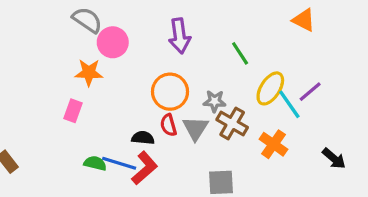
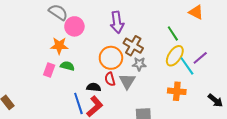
green line: (240, 53) -> (173, 33), moved
brown cross: (232, 123) -> (133, 46), moved
orange cross: (273, 144) -> (177, 91), turned -30
green semicircle: (95, 163) -> (67, 66), moved
blue line: (119, 163) -> (78, 103), turned 55

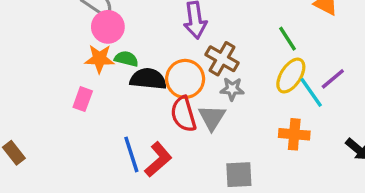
pink circle: (74, 26) -> (108, 27), moved
green semicircle: (67, 66) -> (126, 59), moved
red semicircle: (110, 79) -> (183, 114), size x1.5
black semicircle: (94, 87) -> (148, 79), moved, size x1.5

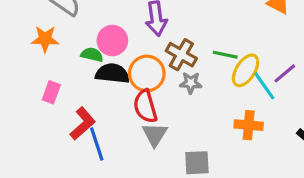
pink circle: (108, 27) -> (112, 41), moved
green line: (288, 39) -> (225, 55), moved, turned -45
orange star: (99, 59) -> (45, 39), moved
gray triangle: (212, 118) -> (155, 135), moved
red L-shape: (158, 159) -> (83, 124), moved

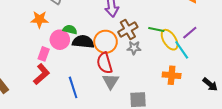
pink circle: (112, 41) -> (60, 40), moved
brown cross: (181, 55) -> (128, 30), turned 30
yellow ellipse: (246, 70) -> (170, 40), turned -65
purple line: (285, 73) -> (190, 33), moved
red L-shape: (83, 124) -> (42, 74), moved

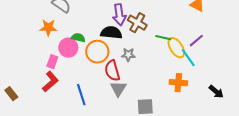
brown cross: (128, 30) -> (137, 23), moved, turned -30
black semicircle: (83, 42) -> (111, 33), moved
orange circle: (106, 42) -> (97, 52), moved
gray star: (134, 48) -> (128, 55), moved

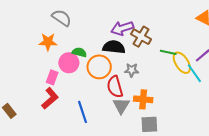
purple arrow: (119, 15) -> (122, 28), turned 80
orange cross: (178, 83) -> (143, 99), moved

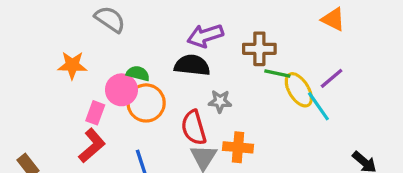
brown cross: (141, 37) -> (259, 49), moved, turned -30
orange star: (48, 42) -> (72, 65), moved
orange circle: (99, 67) -> (146, 103), moved

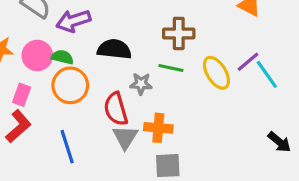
purple arrow: (205, 36) -> (73, 21), moved
green line: (277, 73) -> (171, 68), moved
pink circle: (121, 90) -> (37, 55), moved
cyan line: (318, 106) -> (267, 74), moved

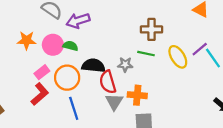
black semicircle: (114, 49) -> (93, 66), moved
orange circle: (70, 85) -> (67, 78), moved
pink rectangle: (22, 95) -> (42, 72), turned 32

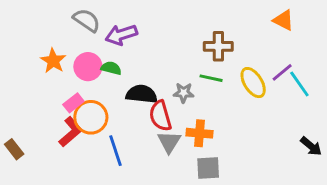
orange star: (27, 40) -> (53, 61), turned 30
orange circle: (67, 78) -> (91, 117), moved

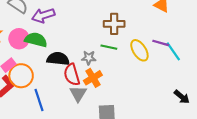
green semicircle: (111, 68) -> (36, 40), size x1.5
purple line: (282, 72) -> (161, 43), turned 56
orange cross: (199, 133) -> (93, 78), moved, turned -36

